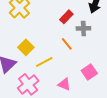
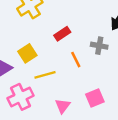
red rectangle: (66, 17) -> (62, 34), moved
pink triangle: (64, 84) -> (63, 106), turned 32

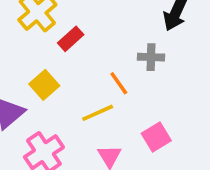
red rectangle: (62, 34) -> (71, 39), moved
yellow line: (45, 75) -> (98, 113), moved

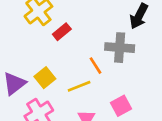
gray cross: (151, 57) -> (120, 48), size x1.5
yellow square: (44, 85) -> (45, 78), moved

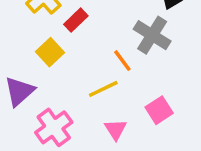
gray cross: (120, 48) -> (152, 35), turned 32
yellow square: (45, 78) -> (50, 52), moved

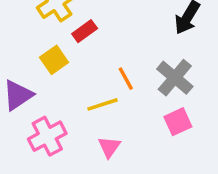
gray cross: (152, 35) -> (175, 78), moved
pink square: (159, 110) -> (178, 122), moved

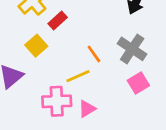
pink cross: (47, 136) -> (57, 101), moved, turned 32
pink triangle: (109, 147) -> (87, 109), turned 30

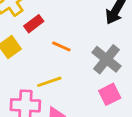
orange line: (94, 54) -> (61, 46), moved, turned -36

